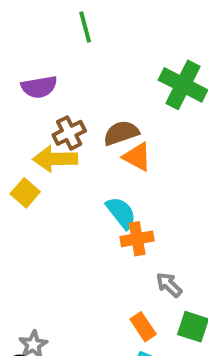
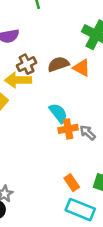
orange triangle: (137, 157) -> (82, 68), moved
gray arrow: (169, 285) -> (88, 133), moved

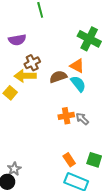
brown semicircle: (58, 64) -> (58, 77), moved
cyan semicircle: (58, 113) -> (78, 84), moved

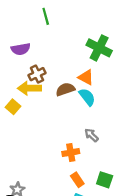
orange cross: (66, 116) -> (71, 153), moved

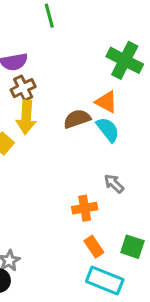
brown cross: (37, 74) -> (23, 88), moved
yellow arrow: (29, 88) -> (26, 117), turned -85

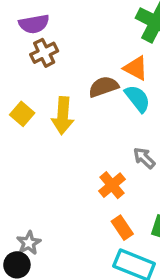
yellow arrow: (26, 117) -> (63, 116), moved
orange cross: (85, 208) -> (112, 185), turned -30

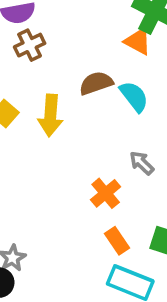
orange triangle: (136, 68) -> (138, 41), moved

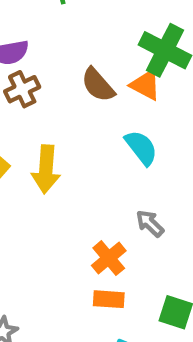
brown semicircle: (96, 83) -> (98, 85), moved, turned -112
orange rectangle: (117, 241) -> (109, 299), moved, turned -52

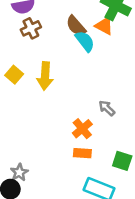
cyan semicircle: (141, 148) -> (85, 41), moved

